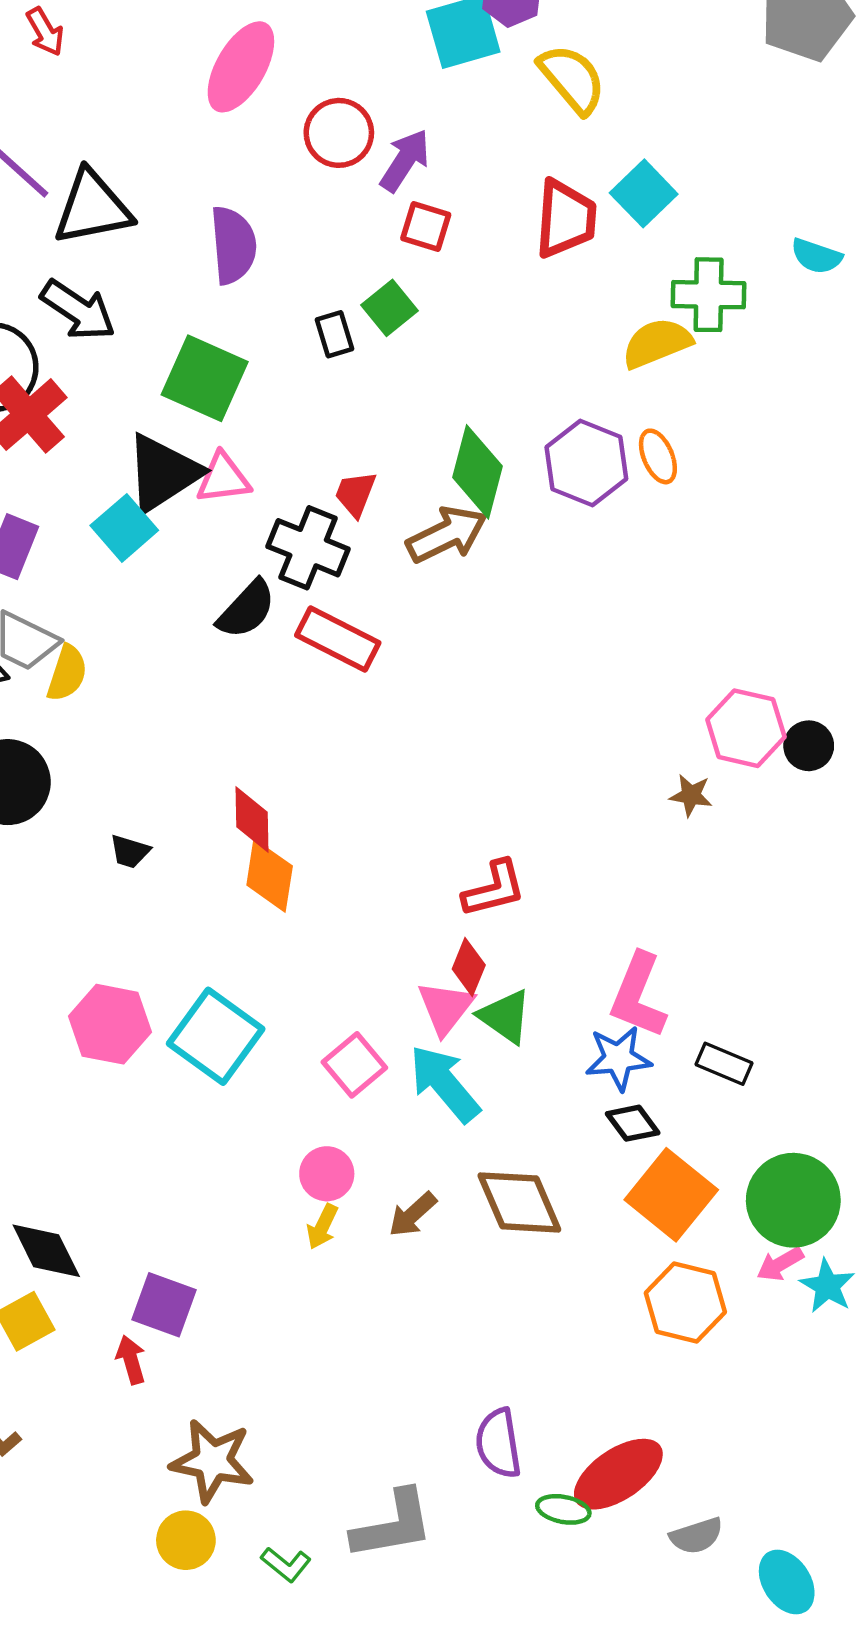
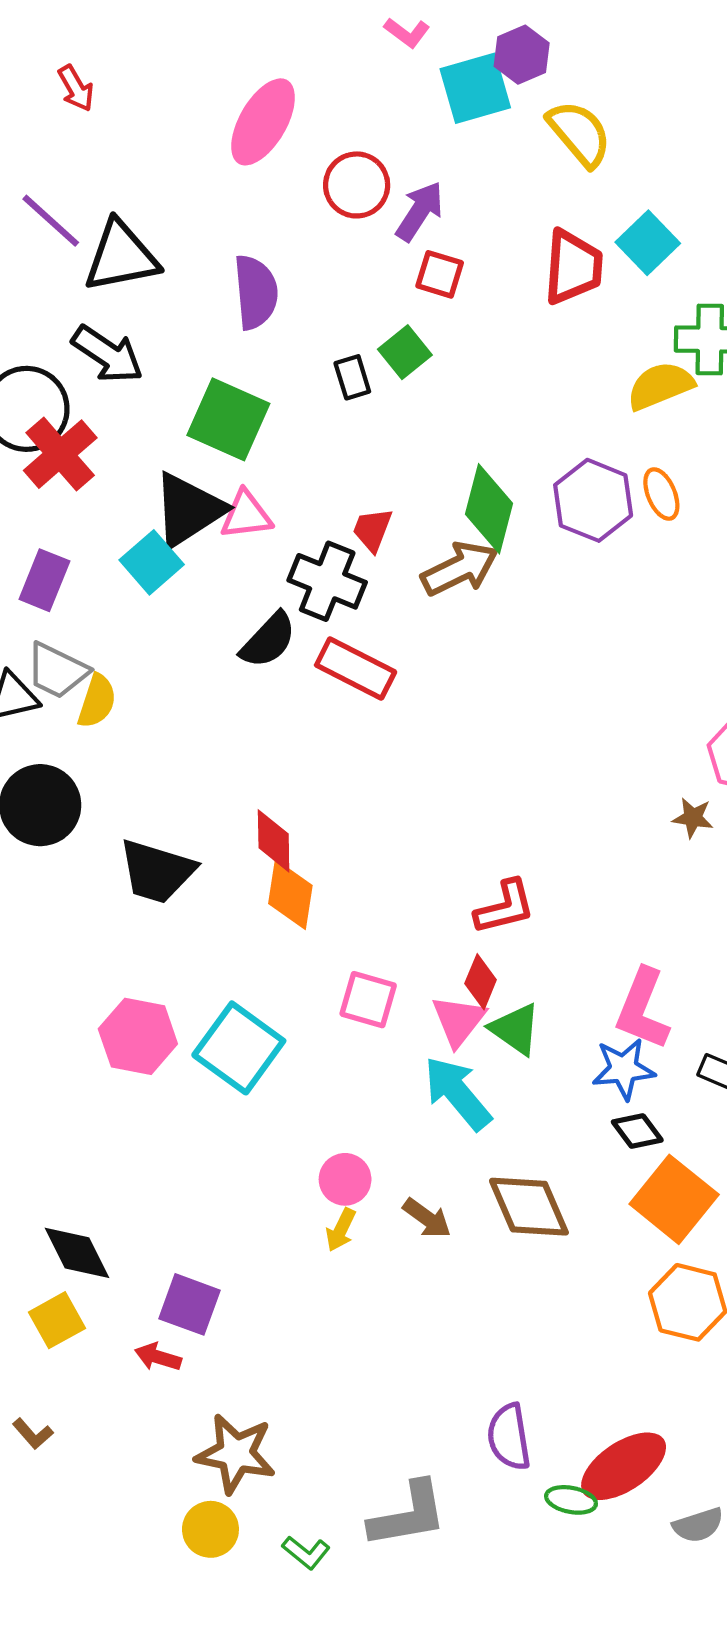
black trapezoid: (130, 851) -> (157, 871), size x2.0
pink square: (354, 1065) -> (368, 1000), moved, turned -34
brown arrow: (413, 1215) -> (427, 1218), turned -102
red arrow: (131, 1360) -> (158, 1357), turned -57

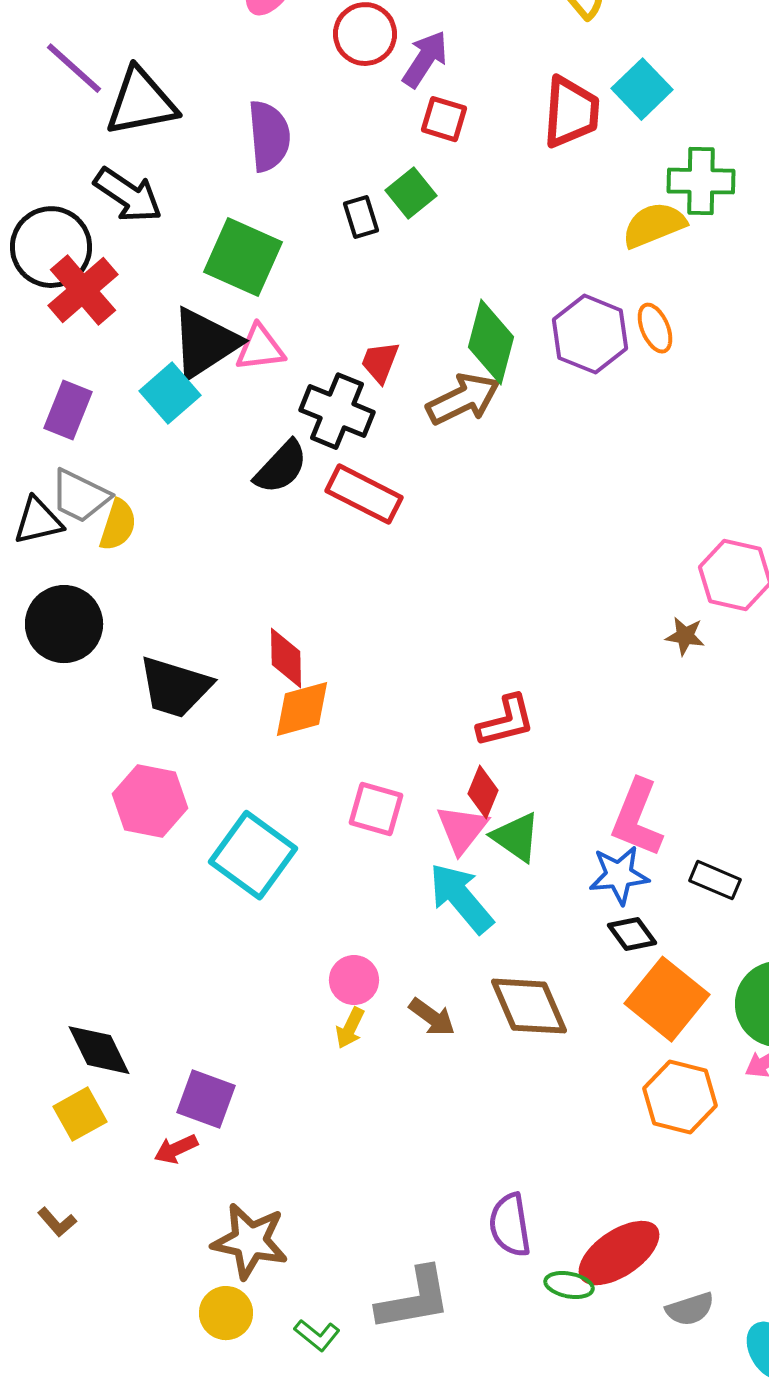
orange diamond: (290, 894) -> (302, 709), turned 66
pink hexagon: (138, 1036) -> (150, 801), moved
red arrow: (158, 1357) -> (176, 1149), turned -42

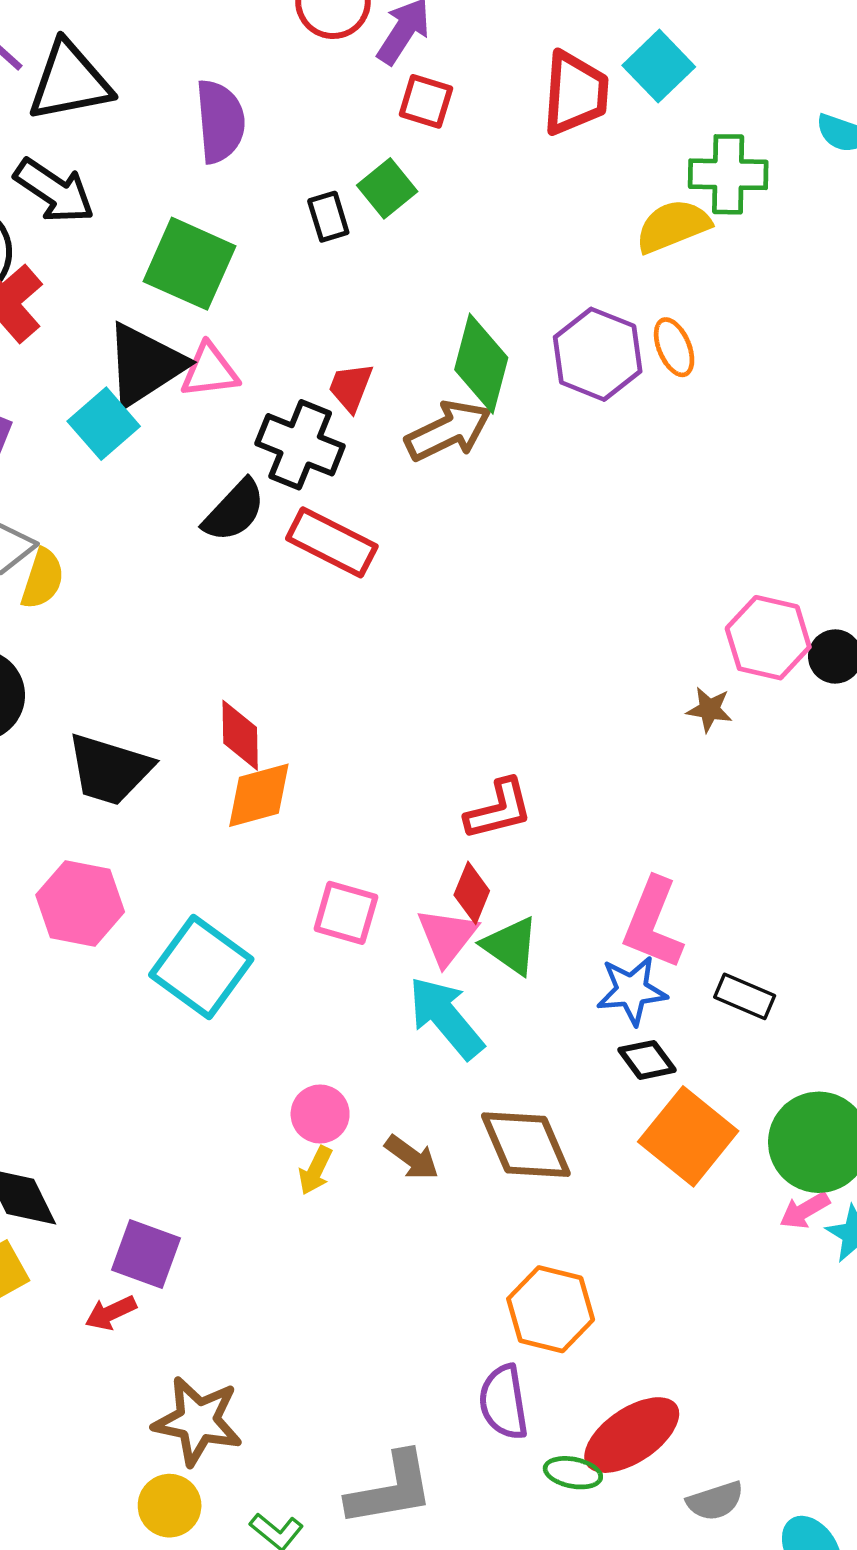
orange hexagon: (680, 1097) -> (551, 1309), moved

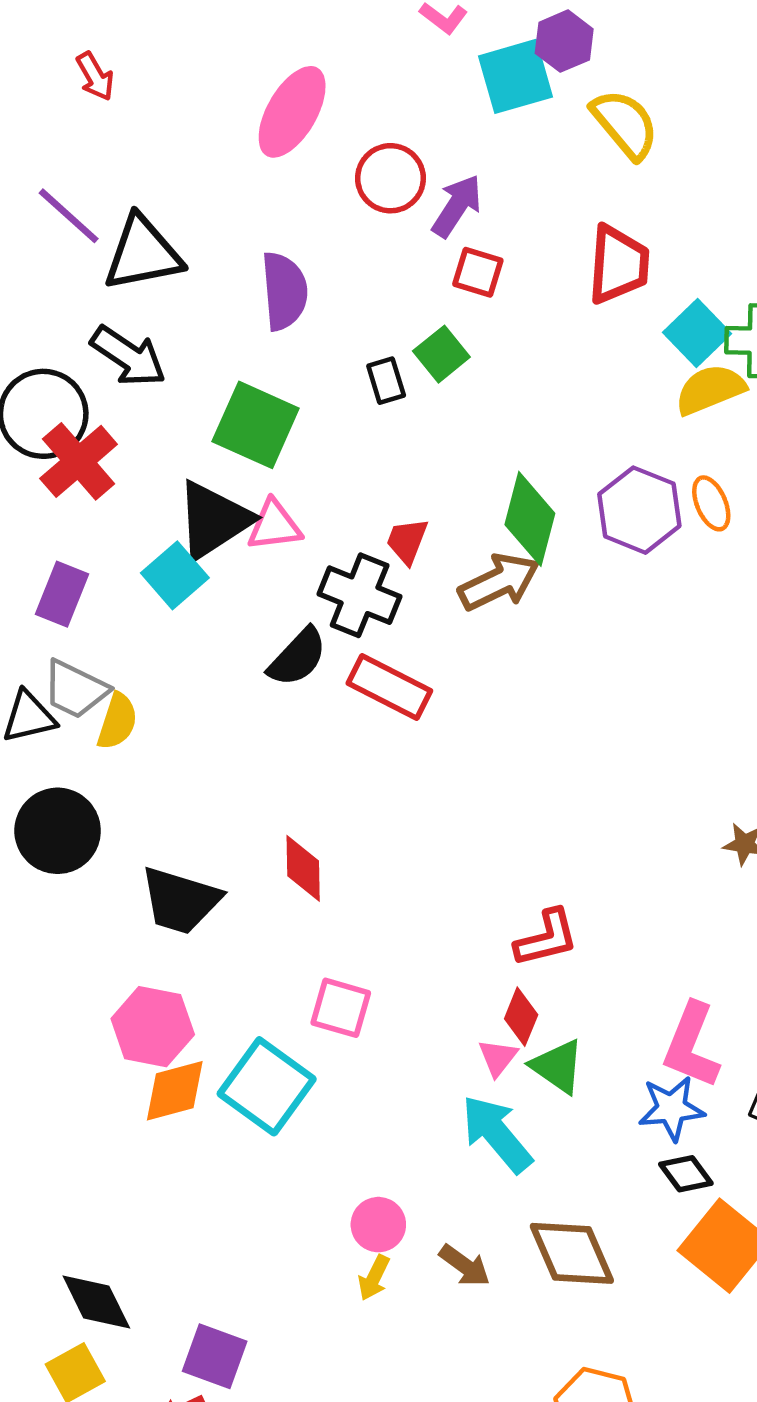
cyan square: (659, 66) -> (697, 333), moved
orange diamond: (259, 795) -> (175, 1091), moved
pink square: (346, 913) -> (341, 1008), moved
pink triangle: (447, 936) -> (498, 1058), size x0.7

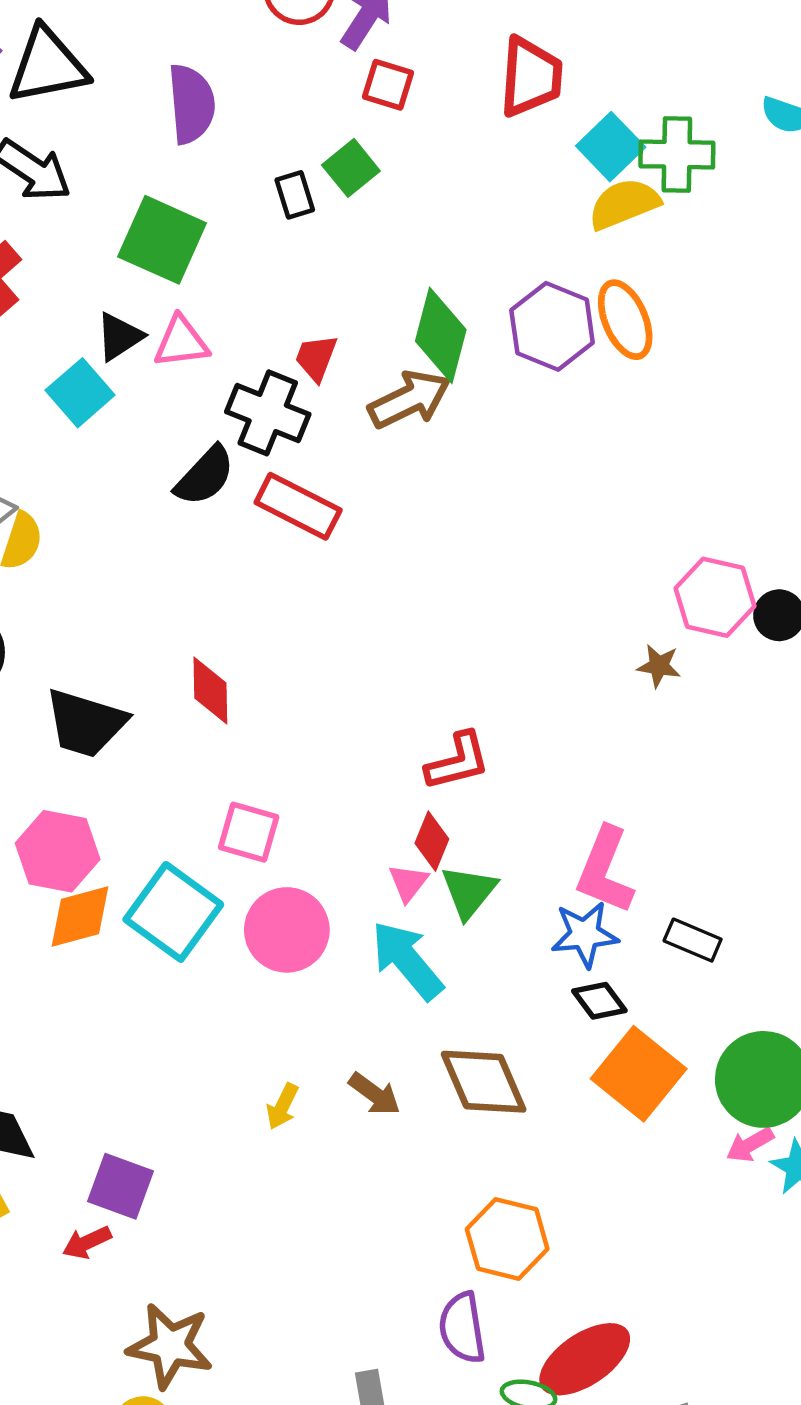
orange ellipse: (711, 503) -> (625, 320), size x1.4
black triangle: (214, 520) -> (119, 337), size x0.6
green triangle: (558, 1066) -> (469, 892), turned 34
pink circle: (378, 1225) -> (287, 930), moved, size x1.5

